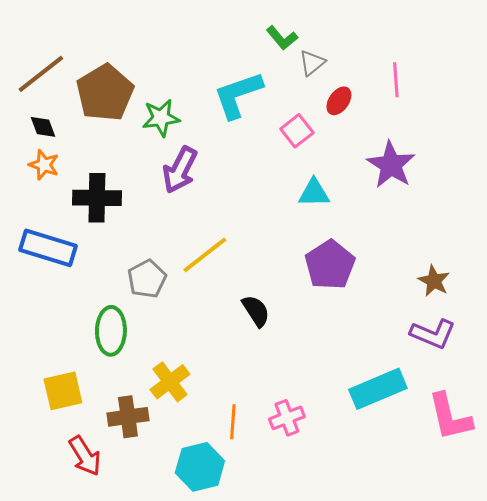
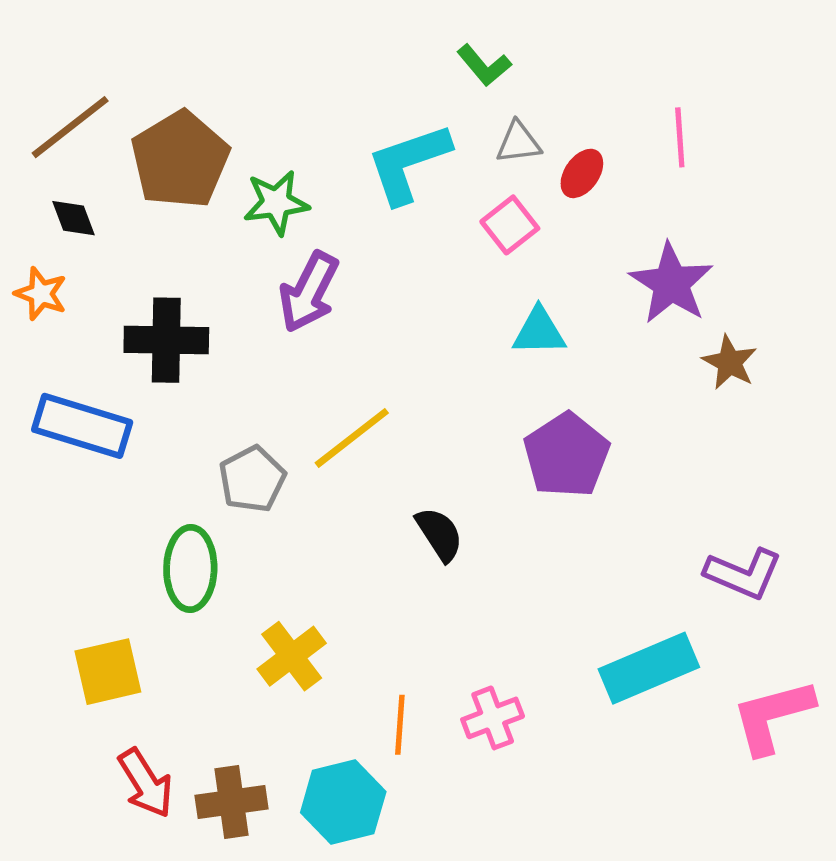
gray triangle: (312, 63) -> (518, 143), moved, turned 32
orange star: (44, 165) -> (41, 294), moved
brown star: (434, 281) -> (730, 362), moved
brown cross: (128, 417) -> (232, 802), moved
pink L-shape: (450, 417) -> (773, 716), turned 88

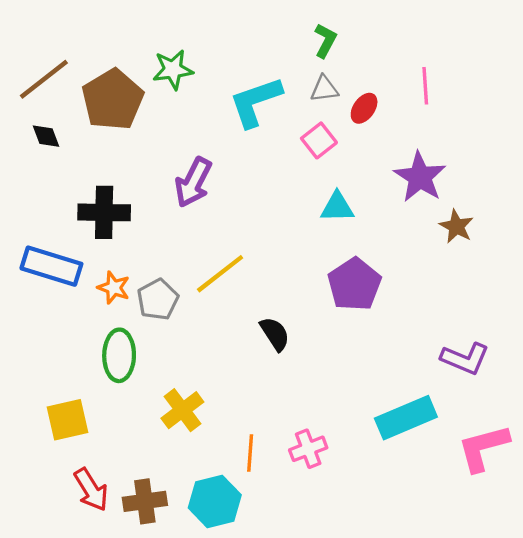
green L-shape: (484, 65) -> (325, 41), moved, turned -112
green star: (276, 203) -> (173, 70), moved
orange star: (41, 294) -> (114, 288), moved

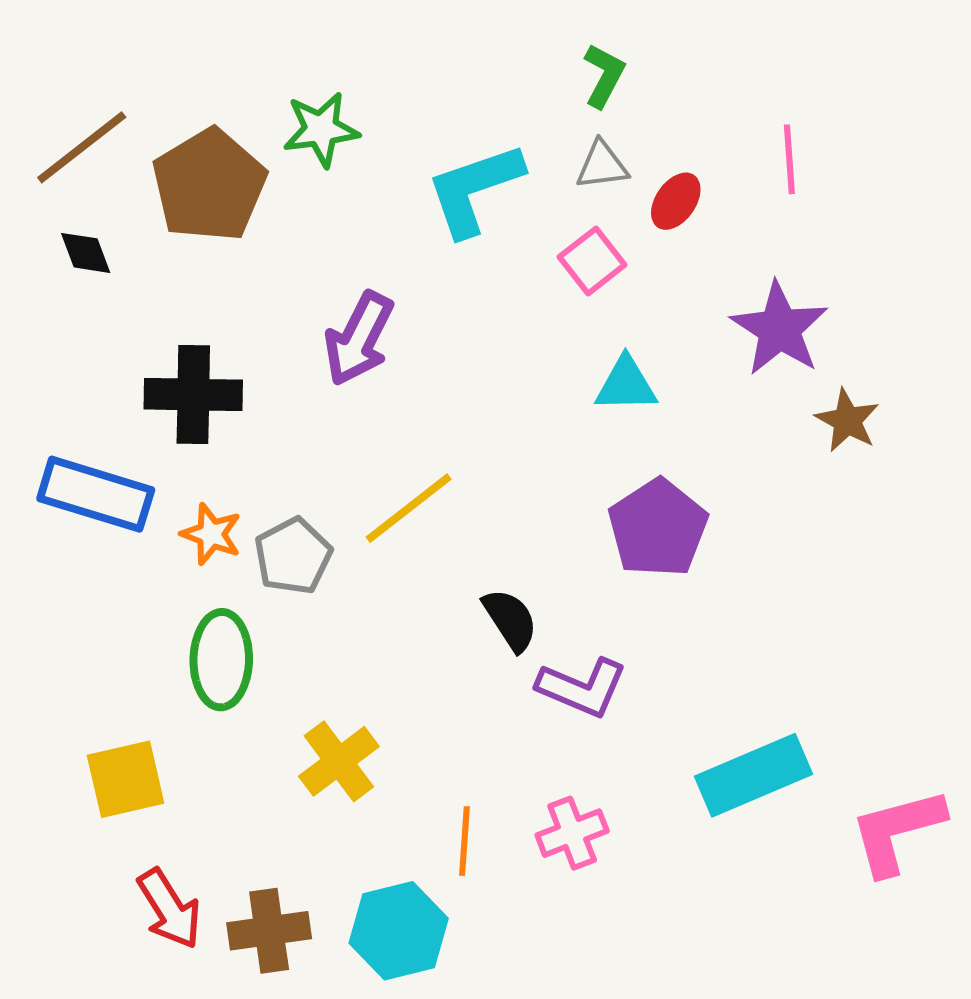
purple L-shape: (465, 359) -> (582, 688), moved

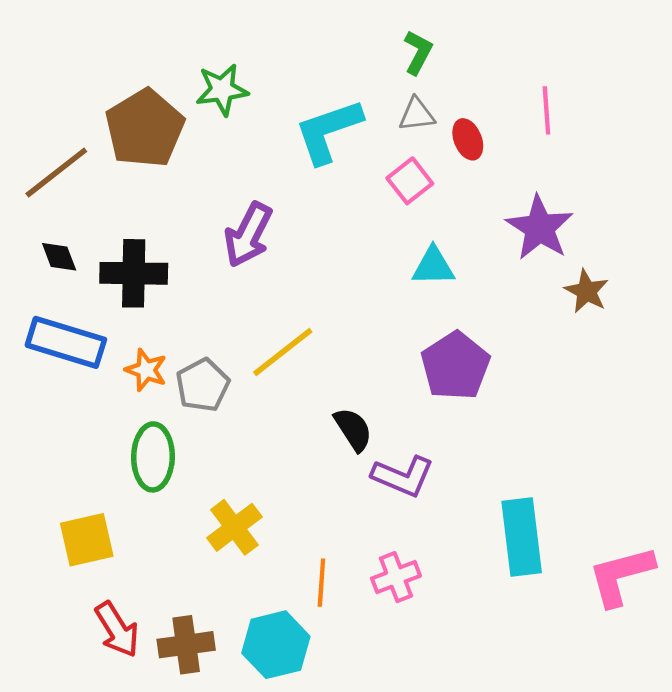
brown line: (82, 147) -> (56, 173), moved
red ellipse: (676, 201) -> (468, 139), turned -57
black diamond: (86, 253) -> (59, 257), moved
cyan rectangle: (754, 775) -> (522, 537), turned -74

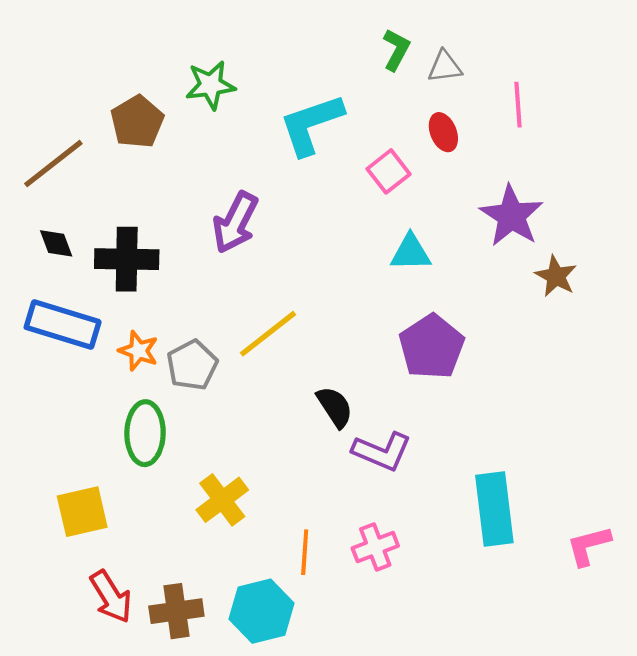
gray triangle: (417, 115) -> (445, 67), moved
brown pentagon: (145, 128) -> (137, 122), size x0.7
pink L-shape: (621, 576) -> (589, 546), size x0.7

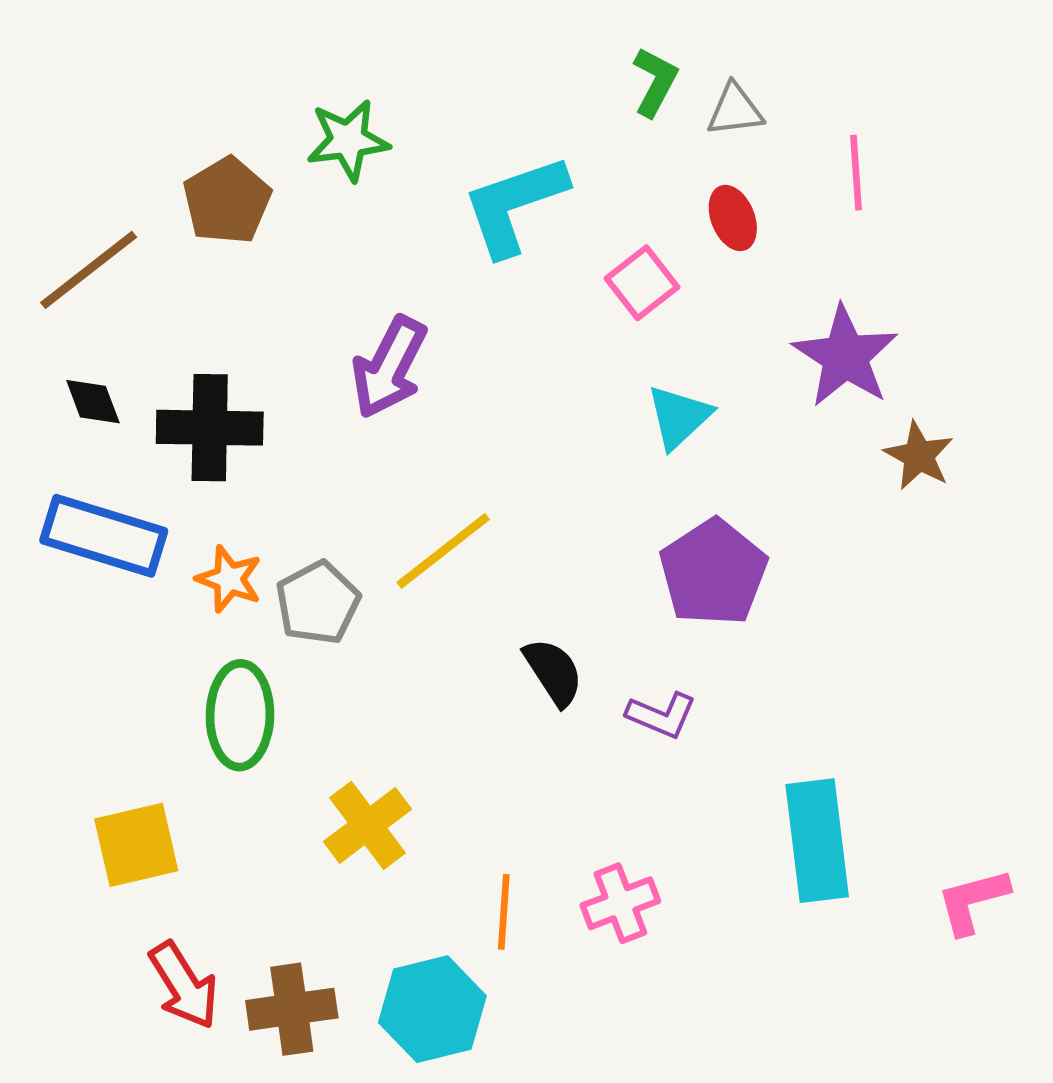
cyan triangle: (411, 253) -> (679, 417), turned -42
purple L-shape: (382, 451) -> (661, 715), moved, size x0.7

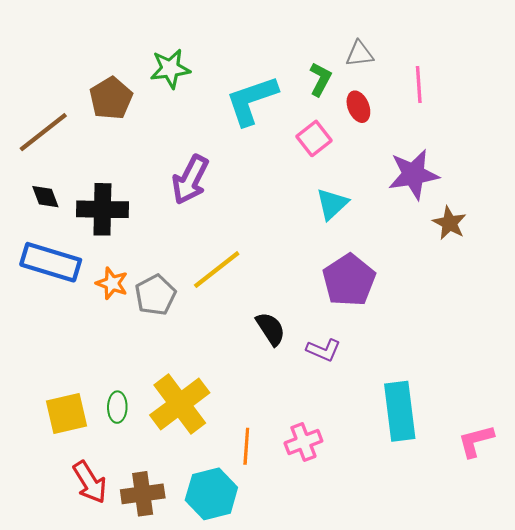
green L-shape: (655, 82) -> (320, 79), moved
purple star: (845, 356) -> (413, 174), turned 30
green ellipse: (240, 715) -> (117, 407), moved, size x0.6
yellow cross: (367, 825) -> (180, 404), size x1.4

